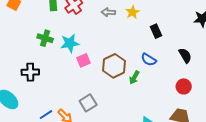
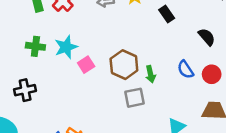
blue semicircle: (149, 60) -> (186, 70), moved, turned 35
green arrow: (134, 77) -> (151, 74), turned -32
gray square: (88, 103) -> (135, 98), moved, turned 30

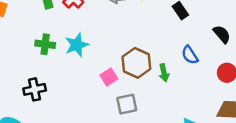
pink square: (86, 65) -> (109, 77), moved
blue semicircle: (186, 70) -> (190, 55), moved
gray square: (135, 98) -> (127, 104), moved

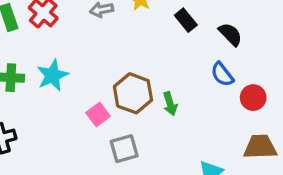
black semicircle: (222, 34) -> (230, 34), moved
blue semicircle: (190, 55) -> (222, 74), moved

